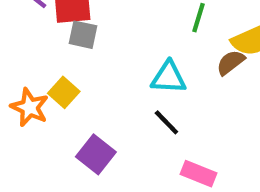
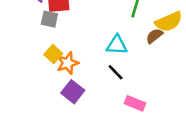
gray square: (83, 35) -> (49, 19), moved
orange star: (30, 107) -> (68, 63), moved, turned 30

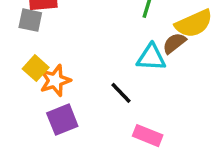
cyan triangle: (117, 45) -> (151, 57), moved
purple square: (73, 92) -> (62, 120), turned 30

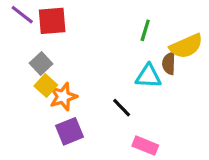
gray square: (30, 20) -> (41, 63), moved, turned 35
brown semicircle: (174, 43) -> (169, 63), turned -50

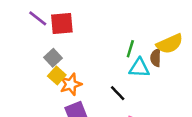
green line: (145, 30) -> (130, 49), moved

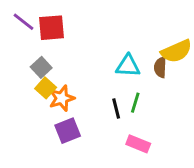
green line: (130, 49) -> (135, 103), moved
cyan triangle: (139, 68) -> (128, 66), moved
black line: (118, 93) -> (116, 109), turned 30

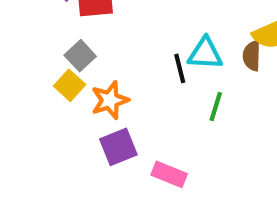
yellow square: (46, 88) -> (70, 85), moved
black line: (116, 109) -> (180, 68), moved
pink rectangle: (138, 144) -> (169, 174), moved

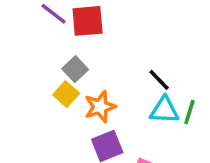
cyan triangle: (205, 54) -> (164, 110), moved
black line: (180, 68) -> (159, 80), turned -30

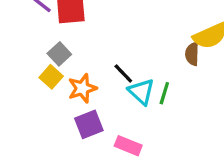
black line: (159, 80) -> (123, 74), moved
cyan triangle: (164, 110) -> (141, 92), turned 40

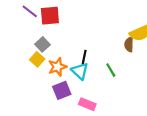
black line: (123, 74) -> (84, 57), turned 56
cyan triangle: (141, 92) -> (80, 71), moved
green line: (164, 93) -> (111, 70), turned -48

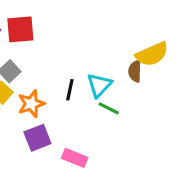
green line: (111, 70) -> (109, 108), turned -32
cyan triangle: (80, 71) -> (99, 85), moved, turned 30

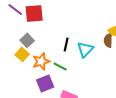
black line: (70, 90) -> (66, 44), moved
green line: (109, 108) -> (60, 66), moved

